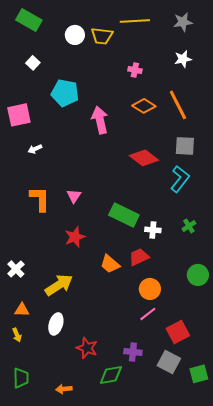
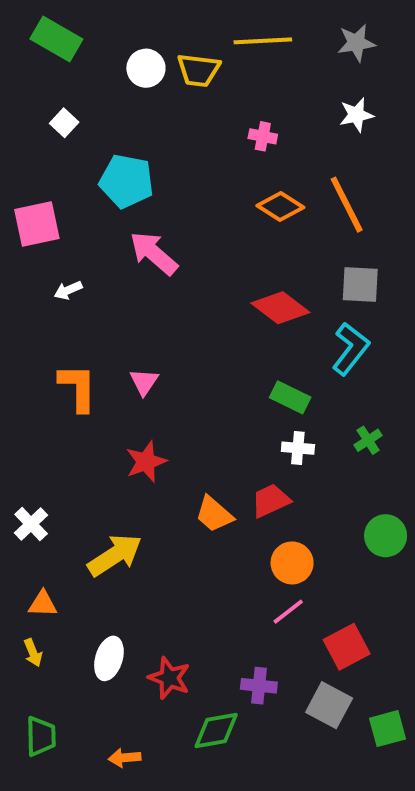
pink arrow: (100, 120) -> (154, 253), moved, turned -36
green rectangle: (124, 215) -> (290, 397), moved, size x0.7
white ellipse: (56, 324) -> (109, 658), moved

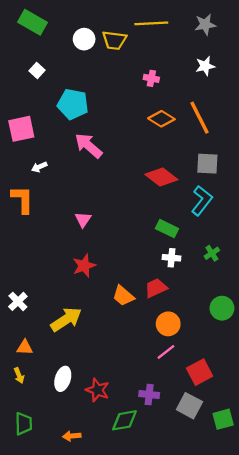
orange L-shape: (78, 388) -> (22, 199), moved

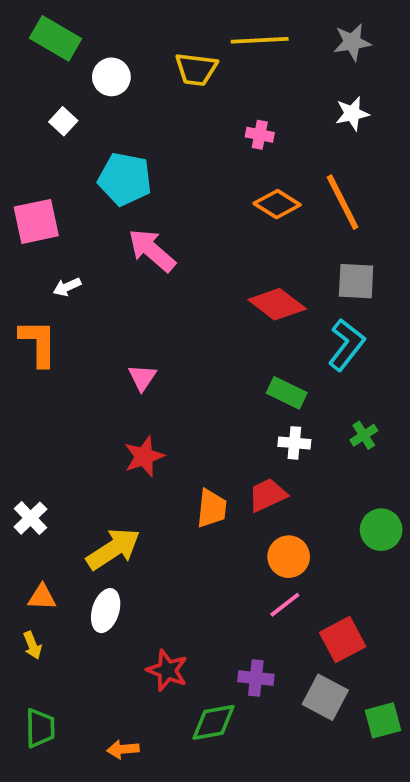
white circle: (84, 39) -> (111, 77), moved
orange trapezoid: (123, 296) -> (212, 508), turned -125
white ellipse: (63, 379) -> (106, 611), moved

